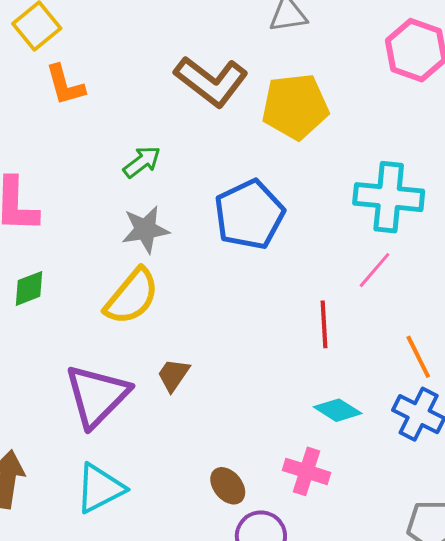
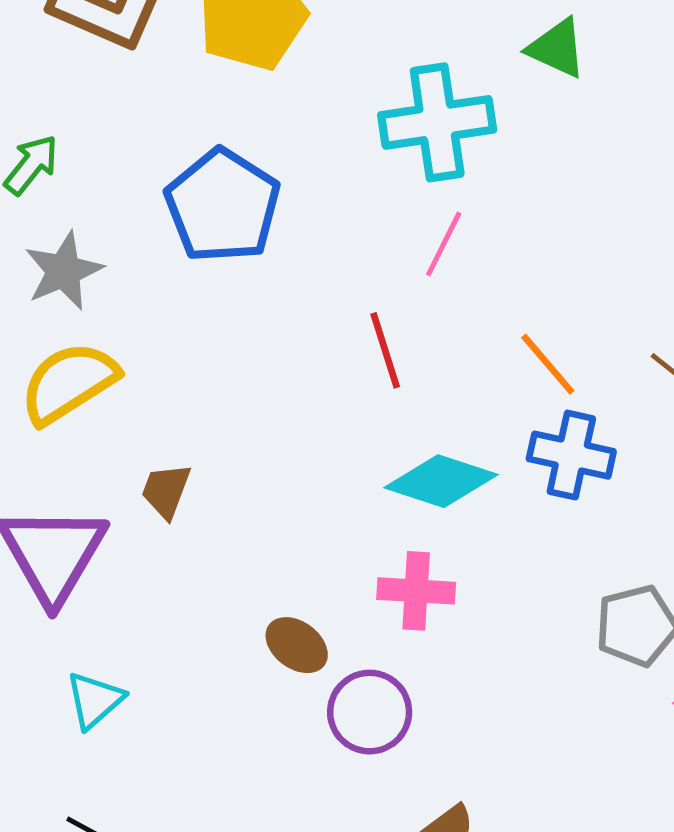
yellow semicircle: (132, 297) -> (69, 383), turned -148
cyan diamond: (338, 410) -> (441, 481), size x1.4
cyan triangle: (100, 488) -> (95, 700), size x0.7

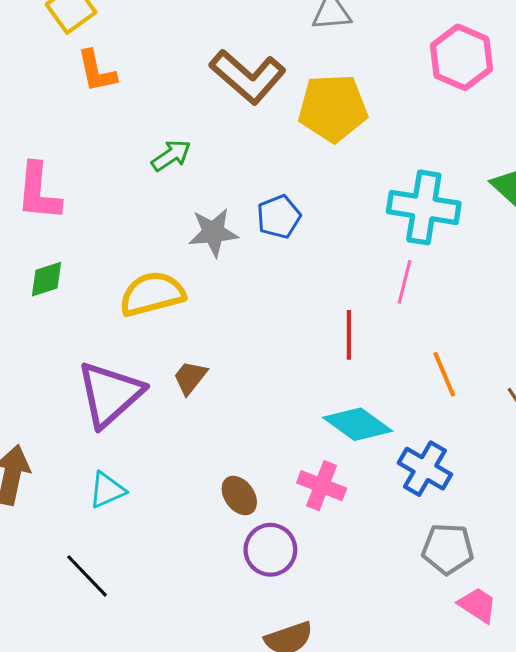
blue pentagon: (223, 206) -> (279, 217), size x0.6
pink line: (444, 244) -> (405, 282), turned -30
gray star: (64, 271) -> (213, 232), moved
blue cross: (571, 455) -> (425, 469), moved

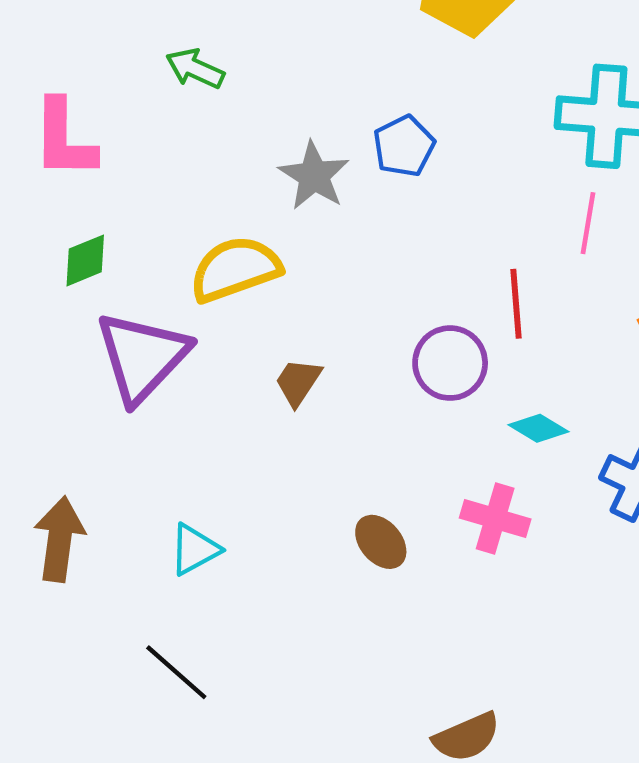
green arrow: (171, 155) -> (195, 69), moved, turned -117
gray star: (213, 232) -> (314, 176), turned -30
purple triangle: (110, 394) -> (142, 357), moved
cyan diamond: (358, 424) -> (539, 428), size x0.6
purple circle: (270, 550) -> (450, 363), moved

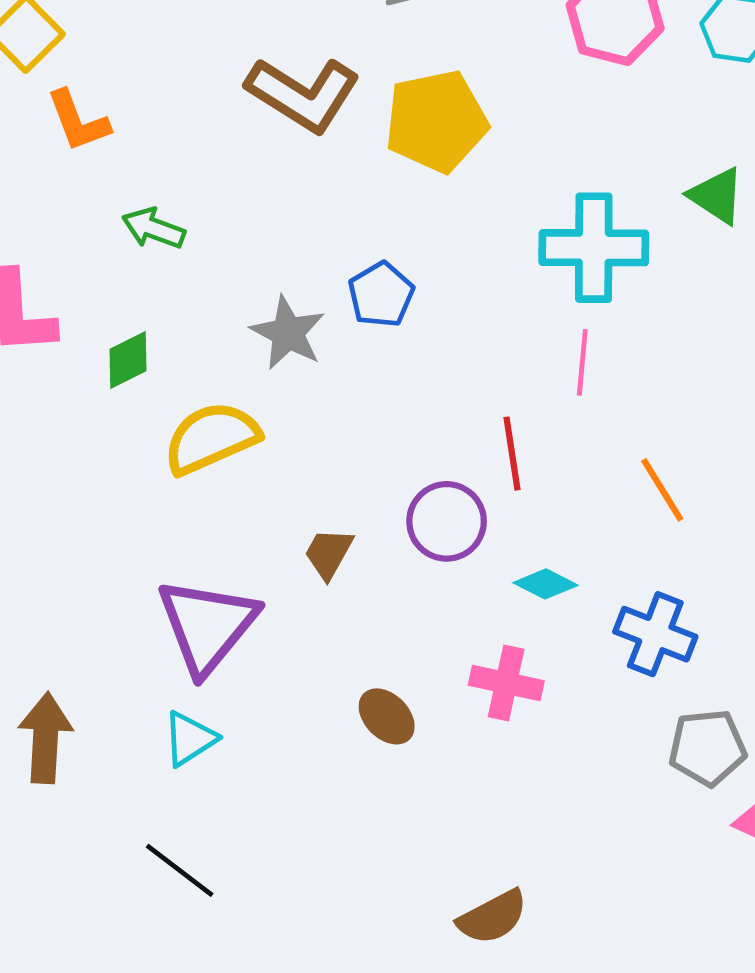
green diamond: (85, 260) -> (128, 360), moved
purple triangle: (142, 357) -> (207, 626), moved
brown trapezoid: (298, 382) -> (329, 553), moved

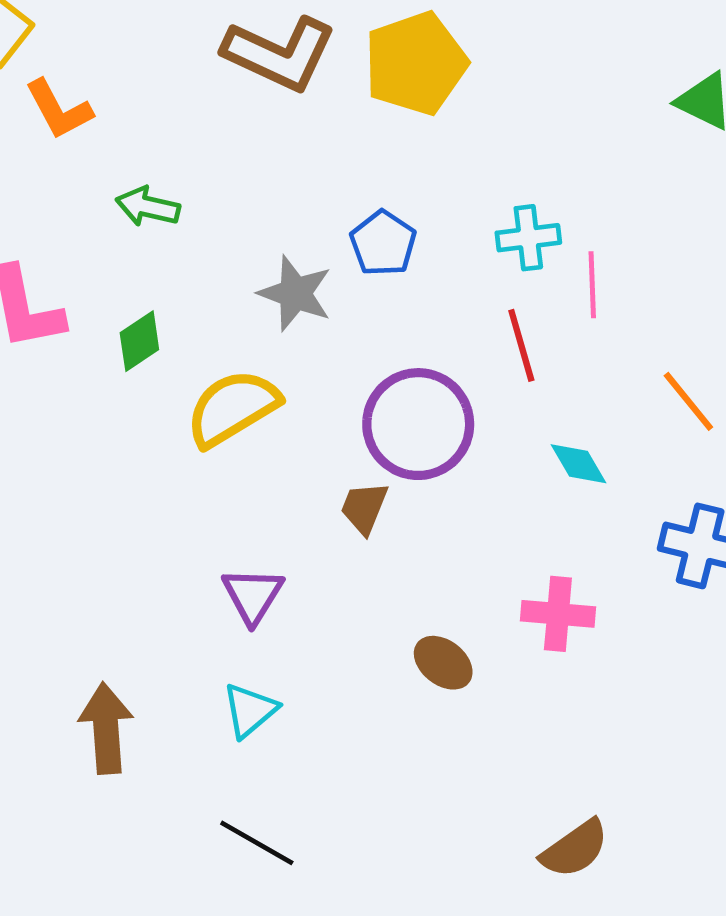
cyan cross: (594, 248) -> (528, 238), moved, size x0.6
red line: (512, 454) -> (521, 345), moved
purple circle: (447, 521) -> (418, 424), moved, size x1.4
cyan diamond: (545, 584) -> (579, 464), moved, turned 40
purple triangle: (207, 626) -> (253, 595), size x0.6

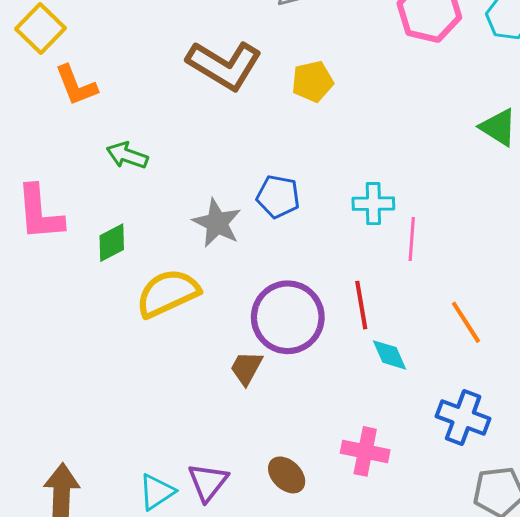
yellow pentagon: (416, 63) -> (313, 81), size x0.6
blue pentagon: (383, 243) -> (278, 197), turned -30
red line: (521, 345) -> (361, 305), moved
purple triangle: (253, 595) -> (208, 482), moved

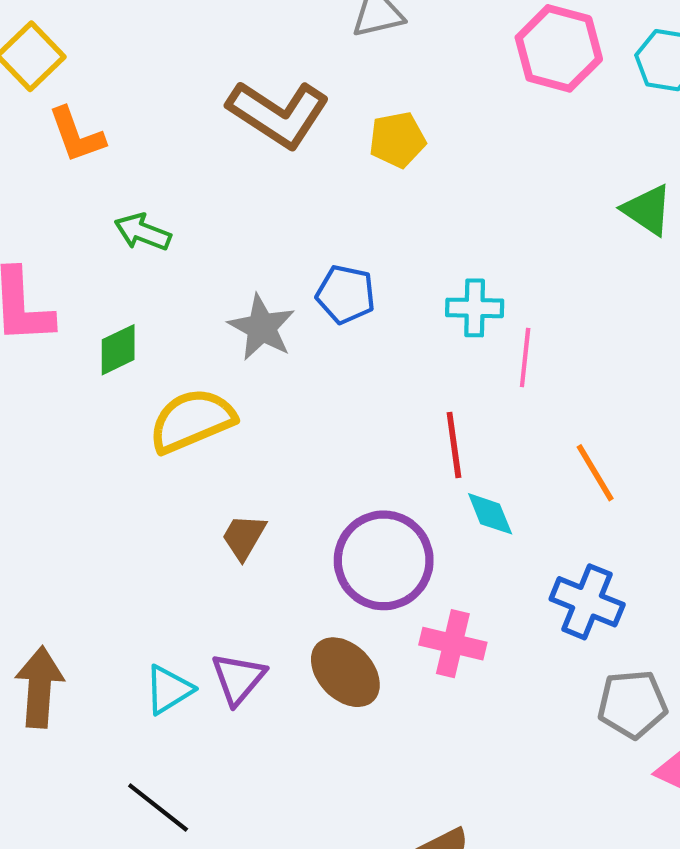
purple circle: (288, 317) -> (384, 560), moved
brown trapezoid: (246, 368) -> (244, 537), moved
brown ellipse: (287, 475) -> (345, 672), size x1.4

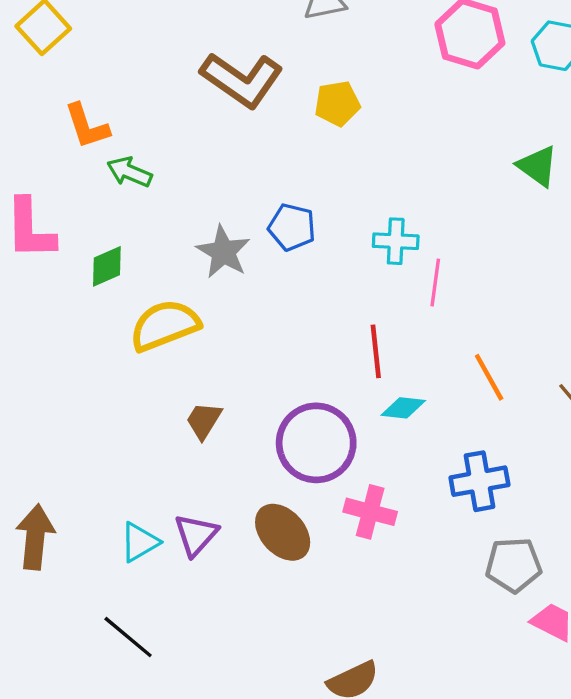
orange L-shape: (76, 135) -> (87, 126), moved
cyan diamond: (490, 514) -> (403, 408), turned -63
blue cross: (587, 602) -> (479, 481), turned -34

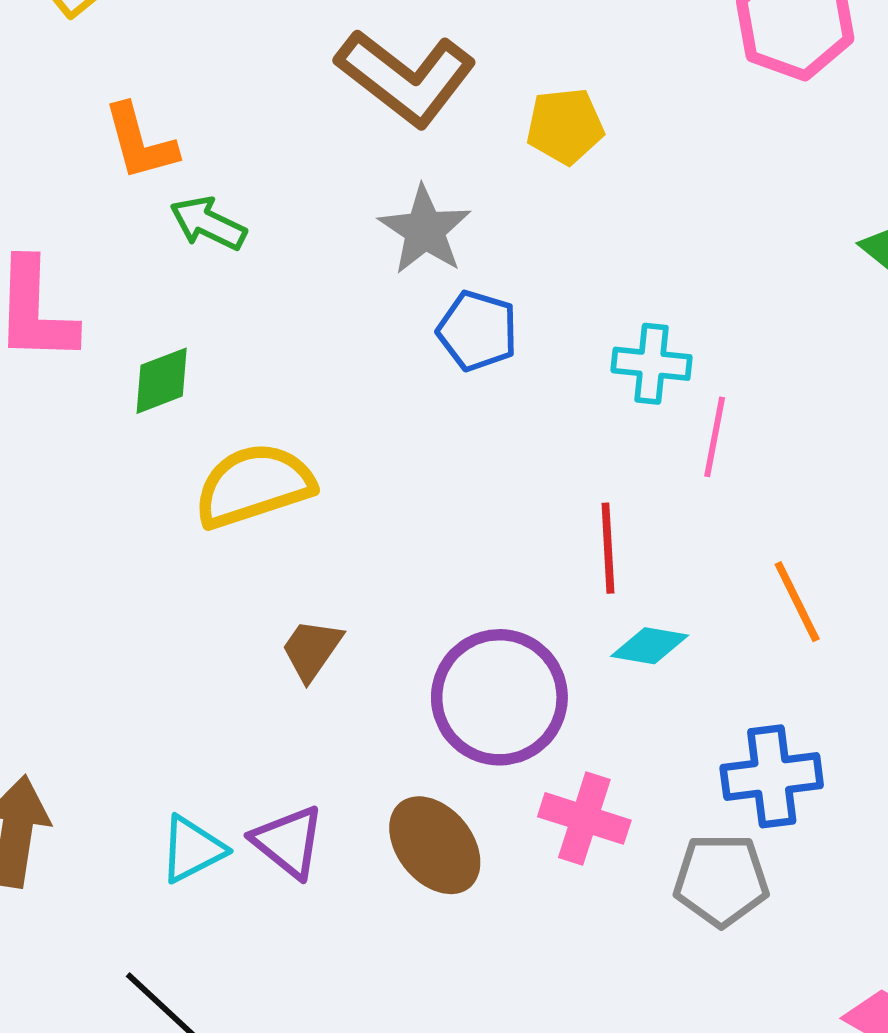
gray star: (223, 252) -> (425, 230), moved
purple triangle: (196, 535) -> (288, 842), turned -36
gray pentagon: (514, 565) -> (721, 880), moved

